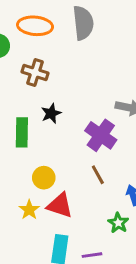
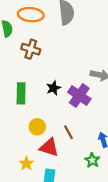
black star: (51, 113) -> (53, 88), moved
brown line: (98, 175) -> (69, 132), moved
yellow star: (29, 210) -> (26, 163), moved

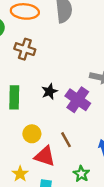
green star: (92, 160) -> (81, 174), moved

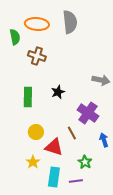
purple cross: (78, 100) -> (88, 113), moved
yellow circle: (32, 134) -> (36, 132), moved

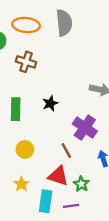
red triangle: (54, 147) -> (58, 176), moved

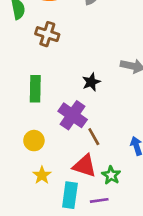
black star: (50, 103) -> (91, 82), moved
purple cross: (85, 128) -> (73, 115), moved
yellow circle: (25, 149) -> (34, 141), moved

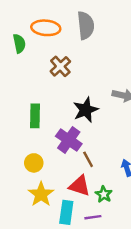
brown cross: (47, 34) -> (60, 66), moved, turned 30
black star: (91, 82) -> (86, 110), size x1.5
yellow star: (42, 175) -> (41, 194), size x1.5

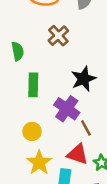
green semicircle: (19, 44) -> (18, 51), moved

